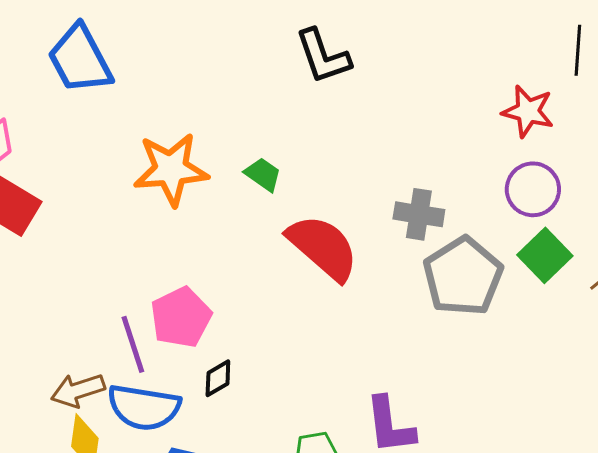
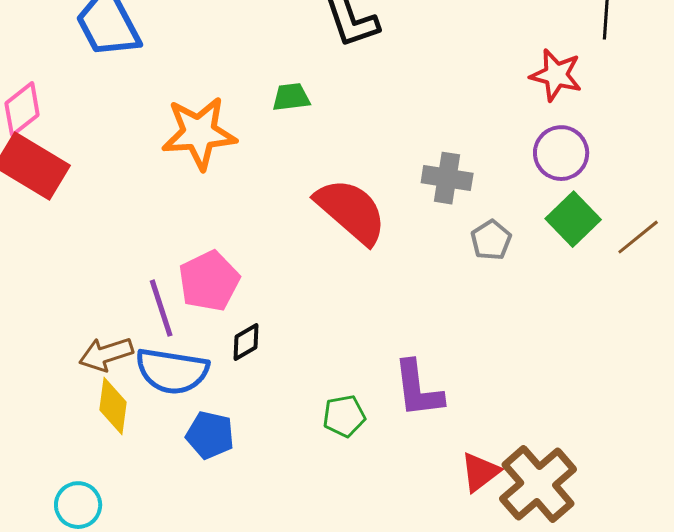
green trapezoid: (263, 174) -> (291, 97), moved, turned -42
gray pentagon: (463, 276) -> (491, 240), size x0.5

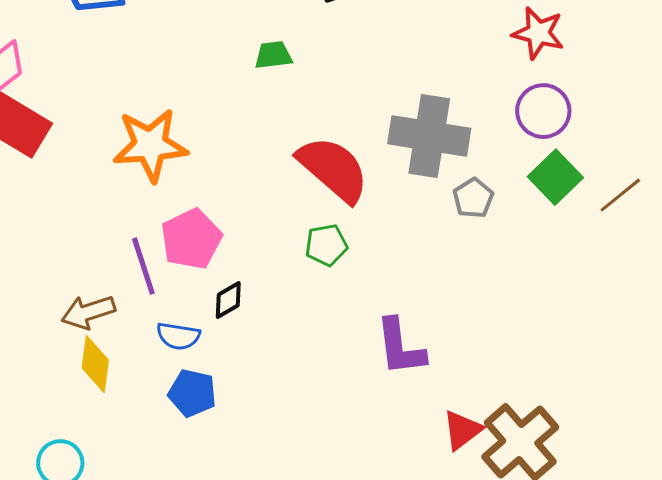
orange star: (199, 133) -> (150, 145), moved
gray cross: (447, 178) -> (429, 136), size x1.6
blue semicircle: (172, 371) -> (178, 336), moved, size x0.6
green pentagon: (344, 416) -> (326, 245), moved

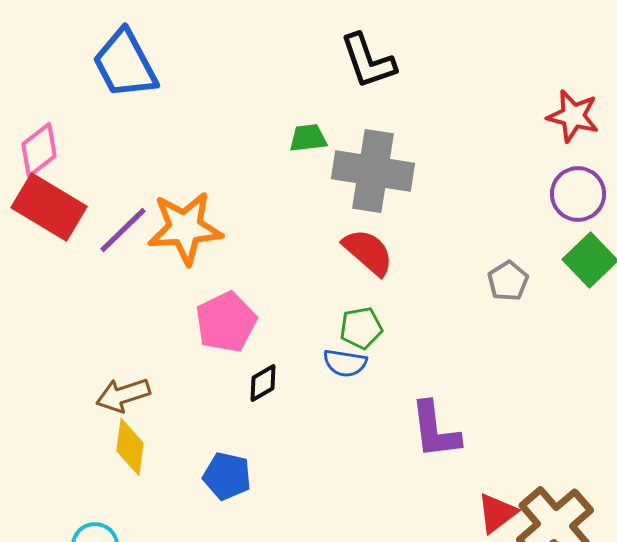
gray cross: (429, 136) -> (373, 171), moved
red semicircle: (333, 169) -> (368, 252), size x0.7
purple line: (143, 266) -> (123, 230), moved, turned 64
blue semicircle: (178, 336) -> (345, 363), moved

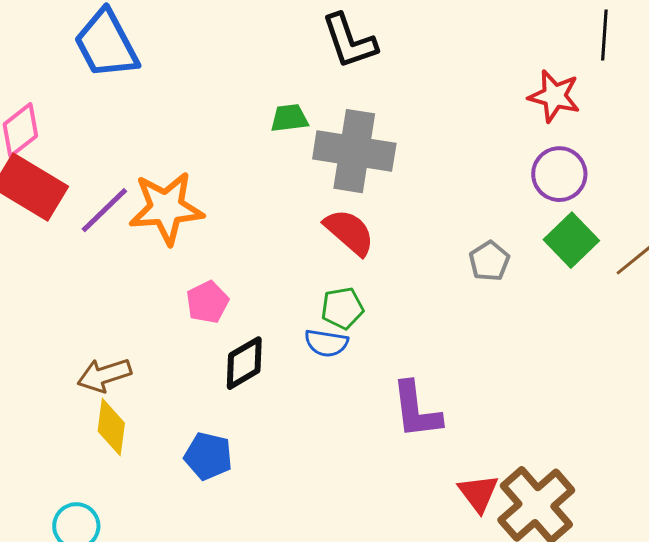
pink pentagon: (226, 322) -> (207, 302), size x0.7
black diamond: (263, 383) -> (244, 363), size x1.4
red triangle: (497, 513) -> (478, 493), turned -30

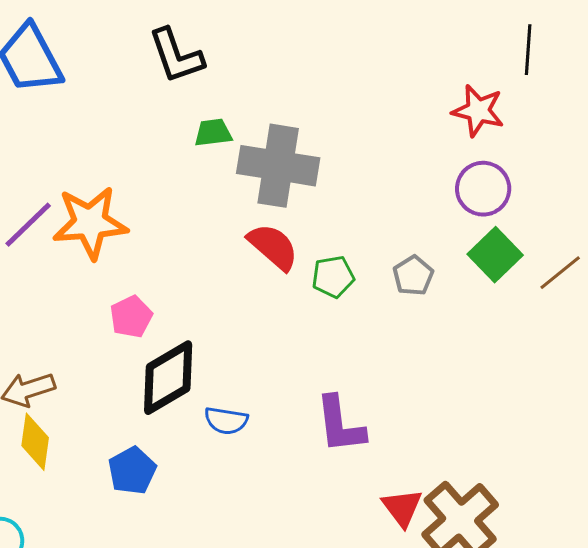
black L-shape: (349, 41) -> (176, 56), moved
green pentagon: (342, 308) -> (333, 277), moved
blue semicircle: (326, 343) -> (226, 421), moved
black diamond: (244, 363) -> (168, 378), size x1.4
blue pentagon: (208, 456) -> (132, 471), turned 30

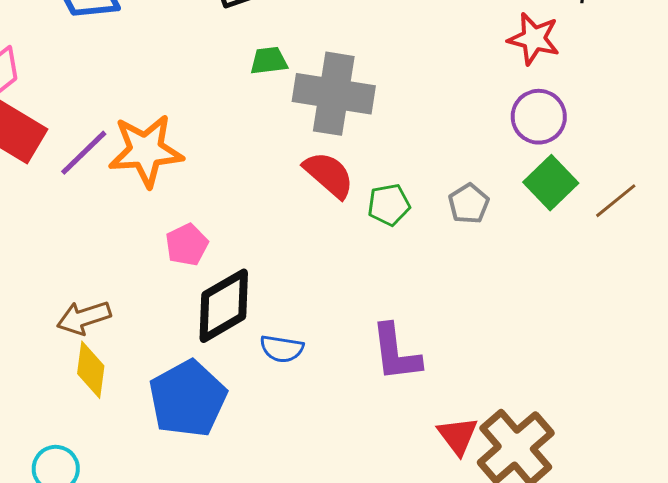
blue pentagon: (132, 471) -> (188, 399), size x1.6

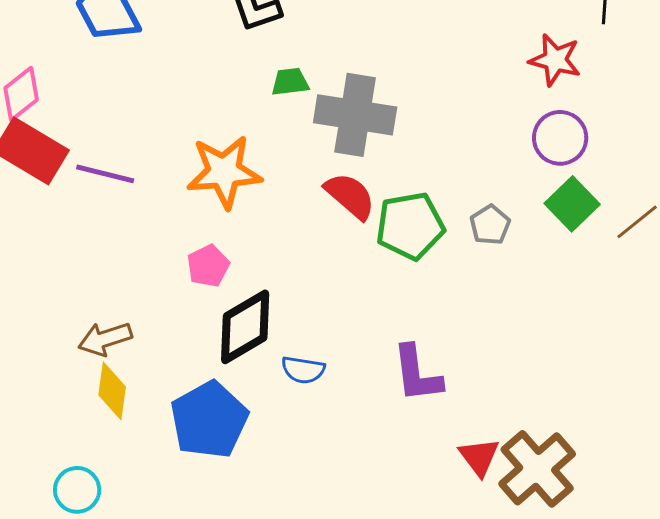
orange star: (146, 151) -> (224, 172), moved
purple line: (84, 153) -> (105, 174), turned 58
green pentagon: (389, 205) -> (410, 226), size x1.6

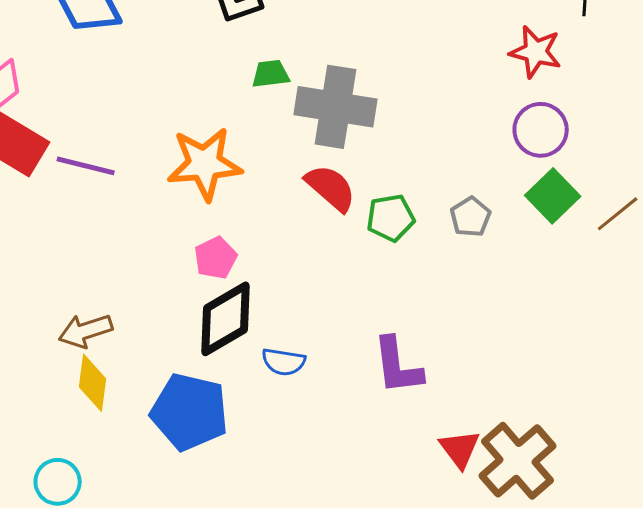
green pentagon: (410, 226) -> (391, 218), size x0.7
pink pentagon: (208, 266) -> (216, 258), moved
blue pentagon: (209, 420) -> (190, 412), turned -30

